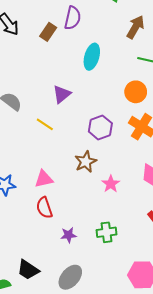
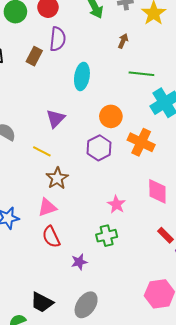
brown arrow: (135, 27) -> (123, 41), size x0.6
orange circle: (136, 92) -> (111, 116), moved
brown star: (86, 162) -> (57, 178), moved
green cross: (106, 232) -> (107, 236), moved

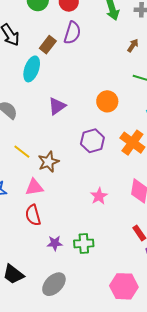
cyan ellipse: (82, 76) -> (32, 69), moved
orange circle: (111, 116) -> (107, 101), moved
yellow line: (42, 151) -> (22, 152), moved
green cross: (107, 236) -> (84, 243), moved

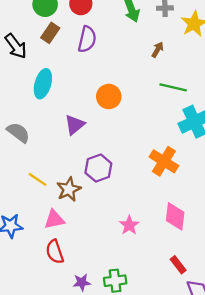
brown rectangle: (48, 45) -> (50, 33), moved
orange circle: (107, 101) -> (109, 97), moved
purple hexagon: (92, 141) -> (98, 168), moved

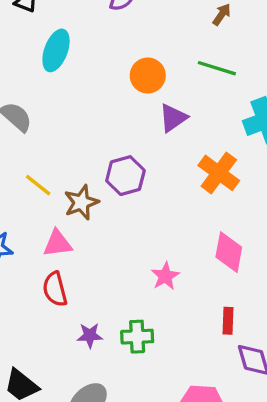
green line: (173, 87) -> (217, 68), moved
purple triangle: (75, 125) -> (173, 118), moved
pink star: (129, 225) -> (165, 276), moved
red rectangle: (178, 265) -> (228, 321), turned 36

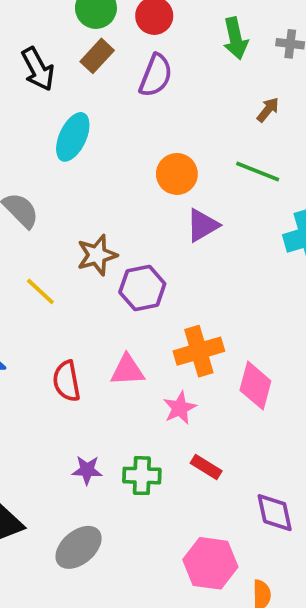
orange cross: (219, 173) -> (199, 351), moved, turned 33
brown star: (81, 202) -> (97, 255), moved
pink triangle: (58, 244) -> (127, 370), moved
red semicircle: (55, 289) -> (67, 381), moved
red rectangle: (228, 321) -> (206, 467), moved, turned -65

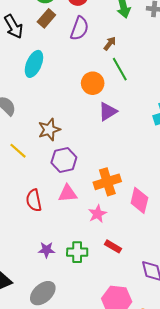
brown arrow: (268, 110) -> (110, 44), moved
green line: (258, 171) -> (120, 69), moved, turned 40
purple hexagon: (142, 288) -> (64, 160), moved

